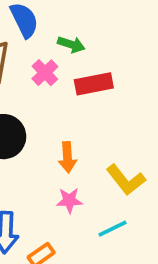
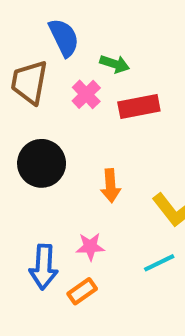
pink star: (69, 200) -> (90, 247), moved

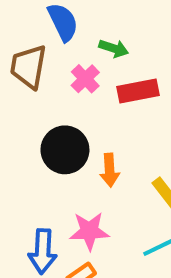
black circle: (42, 163) -> (65, 150), moved
pink star: (90, 247) -> (89, 231), size x1.4

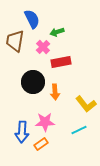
green arrow: (114, 48) -> (57, 32), turned 144
red rectangle: (138, 91) -> (61, 62), moved

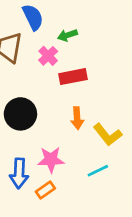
black circle: (33, 82) -> (20, 114), moved
orange arrow: (55, 92) -> (77, 118), moved

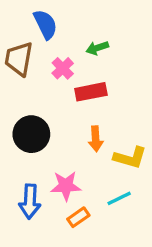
green arrow: (67, 35) -> (97, 48), moved
yellow L-shape: (108, 135) -> (130, 158), turned -36
orange rectangle: (45, 190) -> (78, 217), moved

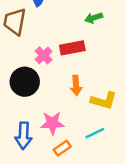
green arrow: (97, 48) -> (94, 18), moved
pink cross: (63, 68) -> (44, 55), moved

